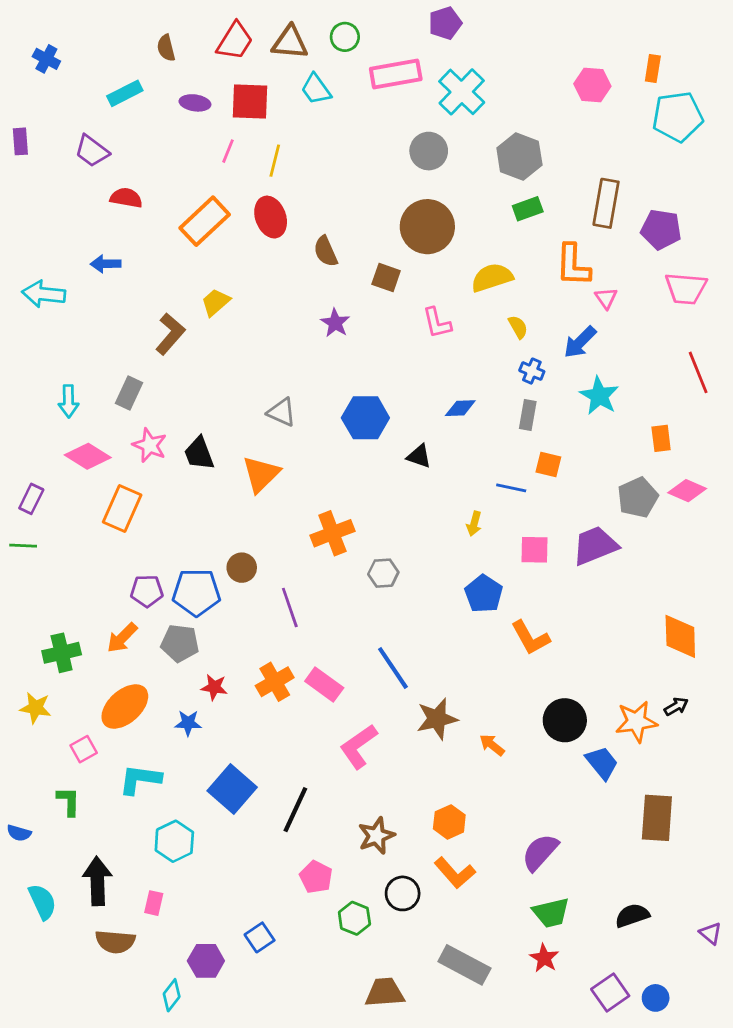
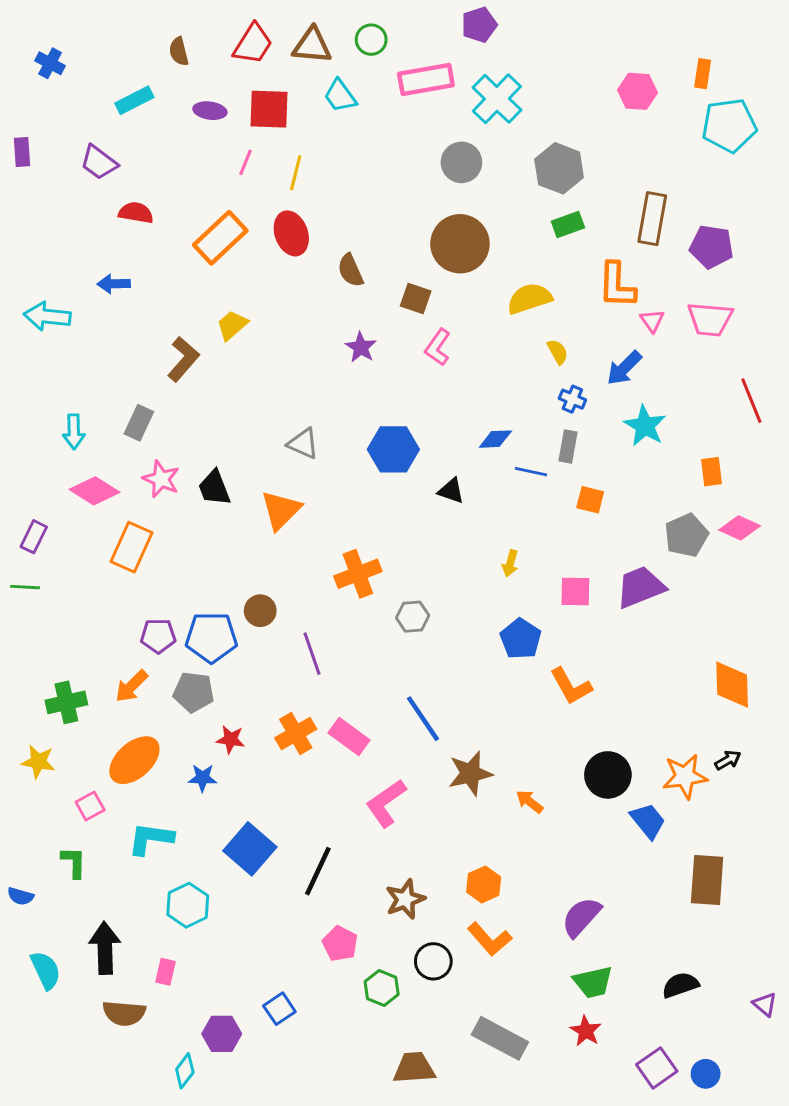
pink trapezoid: (686, 289) -> (710, 319), moved
pink L-shape: (437, 323) -> (438, 347), moved, turned 48
blue line: (511, 488) -> (531, 472), moved

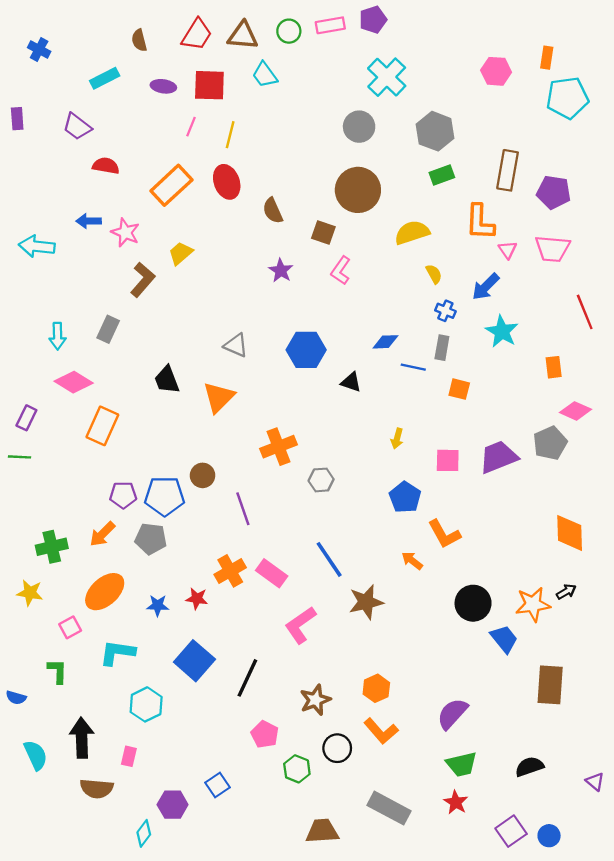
pink rectangle: (426, 80) -> (330, 25), moved, size x0.7
pink star: (161, 479) -> (125, 233), moved
gray pentagon: (686, 535) -> (550, 443), moved
red star: (231, 739) -> (197, 599), moved
orange arrow: (529, 802) -> (412, 561), moved

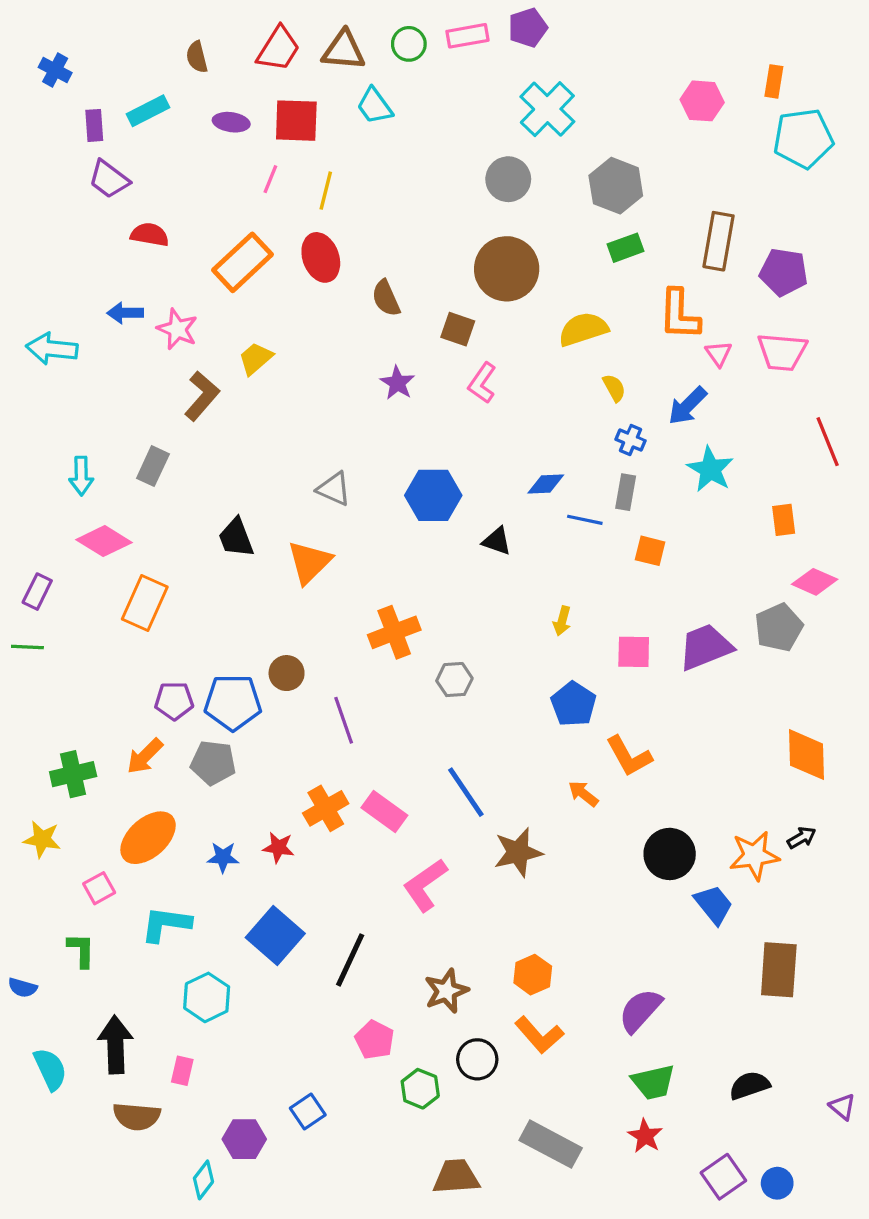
purple rectangle: (17, 119) -> (94, 125), moved

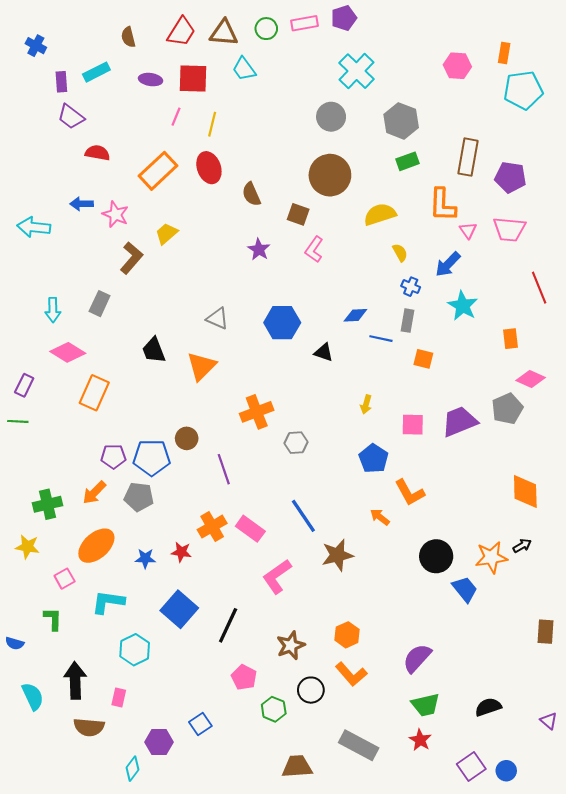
brown rectangle: (779, 970) -> (545, 632), moved, size x0.7

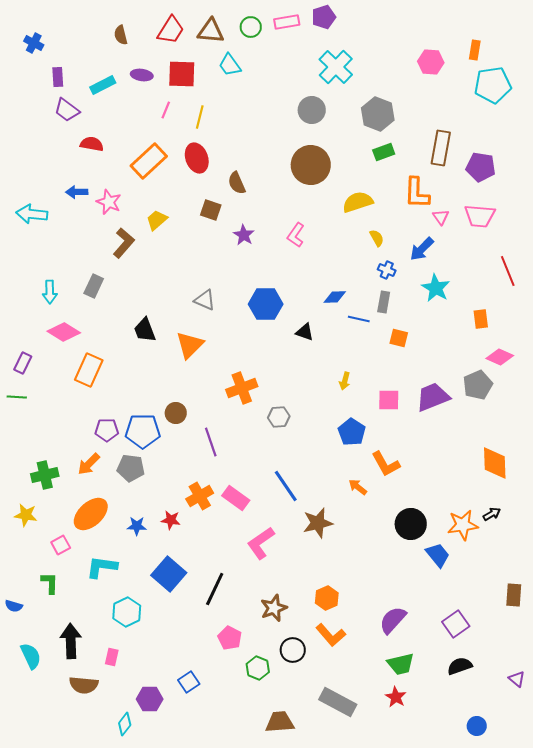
cyan rectangle: (96, 72) -> (103, 85), moved
brown square: (298, 214) -> (211, 210), moved
purple square: (471, 766) -> (456, 624), moved

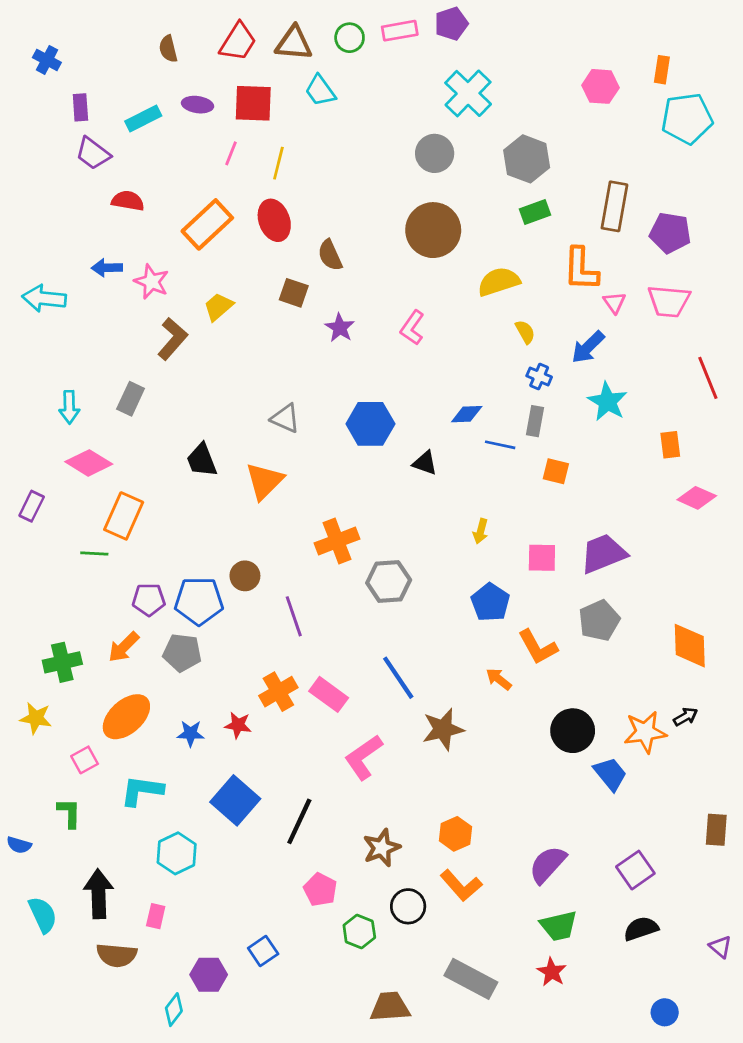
gray pentagon: (478, 385) -> (599, 621), moved
green line: (17, 397) -> (94, 554), moved
gray hexagon: (279, 417) -> (389, 581), size x1.4

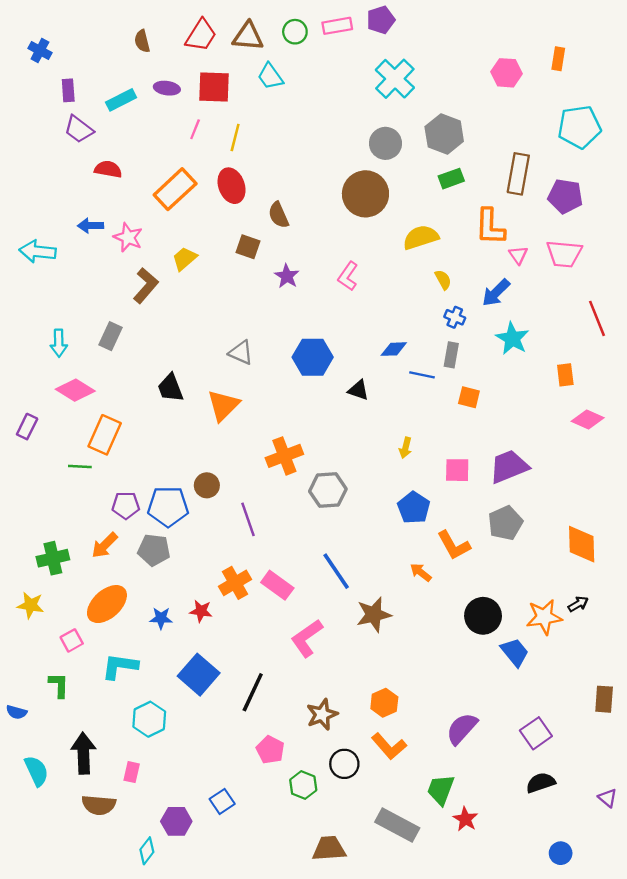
cyan pentagon: (687, 119) -> (579, 127), moved
gray circle: (435, 153) -> (385, 143), moved
green trapezoid: (559, 926) -> (441, 790), moved, turned 124

